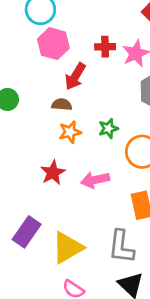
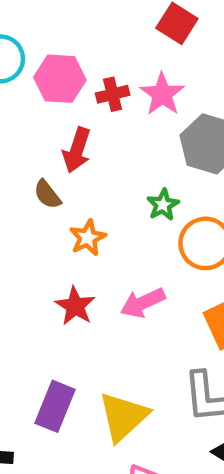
pink hexagon: (53, 44) -> (60, 79), moved
brown semicircle: (62, 104) -> (47, 194), moved, turned -120
green star: (108, 128) -> (163, 205), moved

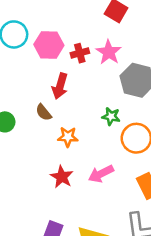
green star: (163, 205) -> (111, 116), turned -30
orange star: (88, 238) -> (68, 137), turned 30

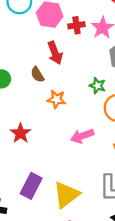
red arrow: (60, 86) -> (55, 53), turned -45
red star: (62, 177) -> (20, 133), moved

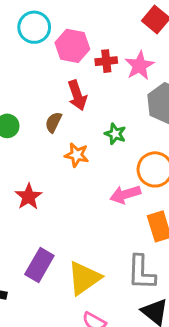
brown semicircle: (37, 75) -> (53, 122), turned 56
green star: (97, 86) -> (115, 134), moved
pink arrow: (82, 136) -> (125, 194), moved

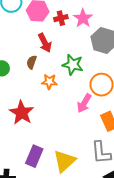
green star: (115, 134) -> (73, 65), size x1.5
pink arrow: (125, 194) -> (84, 103), turned -36
red star: (29, 197) -> (22, 113), size x1.4

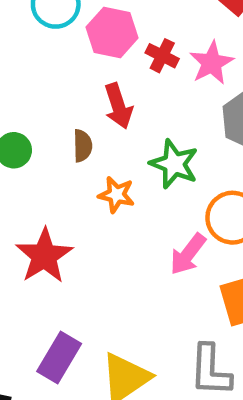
red cross: (61, 18) -> (162, 56), turned 32
brown semicircle: (32, 62) -> (83, 146), turned 152

